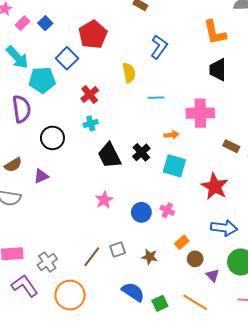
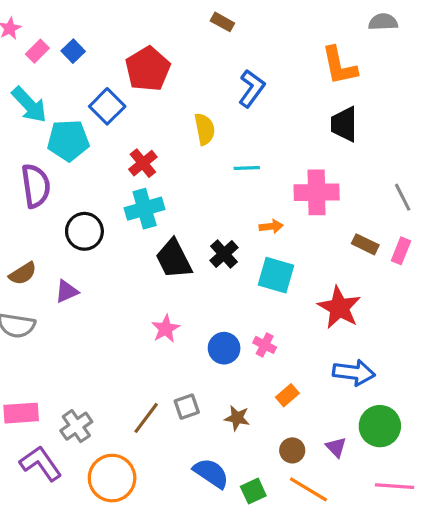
cyan cross: (91, 123) -> (145, 209), size x1.6
brown circle: (195, 259) -> (292, 450), moved

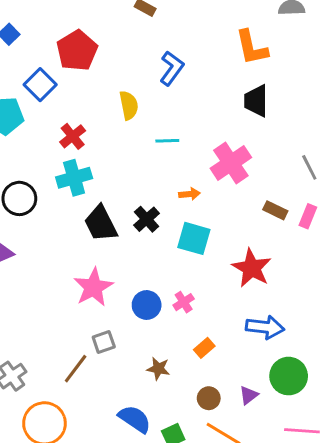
pink cross: (317, 192) -> (231, 163), turned -33
pink star: (166, 329) -> (93, 287), size x1.5
pink cross: (265, 345) -> (184, 302), turned 30
gray square: (187, 407) -> (104, 342), moved
purple triangle: (336, 447) -> (249, 395), turned 36

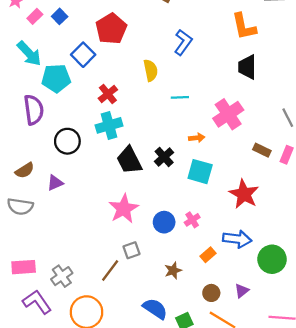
blue arrow: (265, 327) -> (237, 239), moved
brown star: (158, 369) -> (173, 270), turned -30
green circle: (289, 376) -> (272, 259), moved

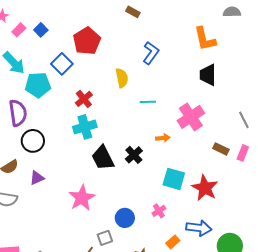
black circle: (67, 141) -> (33, 141), moved
cyan square: (200, 172) -> (174, 179), moved
pink star: (124, 209) -> (82, 198), moved
blue circle: (164, 222) -> (125, 218), moved

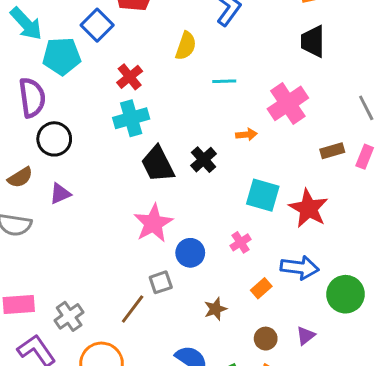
yellow semicircle: (122, 78) -> (186, 46), turned 30
brown rectangle: (221, 149) -> (332, 151), turned -42
pink star: (82, 198) -> (153, 223), moved

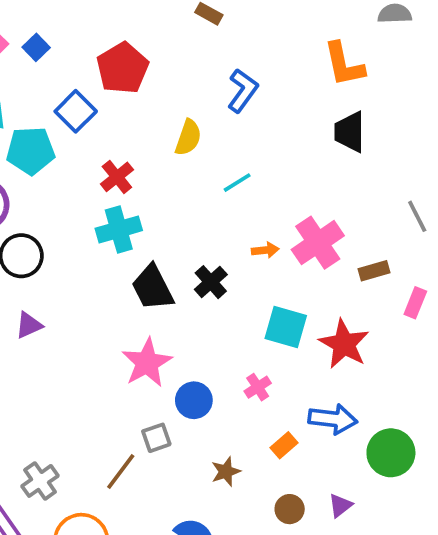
cyan line: (224, 81) -> (237, 183), turned -30
pink cross: (288, 103) -> (318, 243), moved
pink rectangle: (365, 157) -> (415, 303), moved

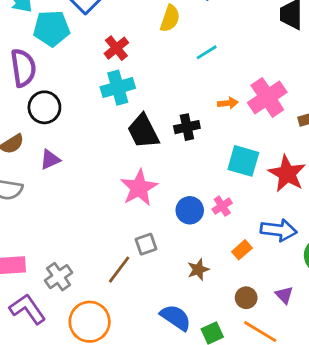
black cross: (211, 282) -> (187, 127), turned 30
blue circle: (194, 400) -> (190, 210), moved
purple triangle: (340, 505) -> (284, 295), turned -36

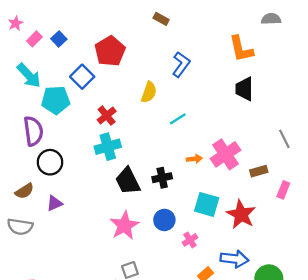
blue circle: (190, 210) -> (164, 220), moved

